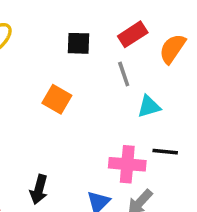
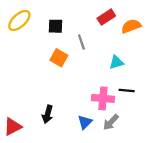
black square: (79, 43) -> (55, 26), moved
orange semicircle: (172, 49) -> (131, 26), turned 36
gray line: (124, 74) -> (81, 42), moved

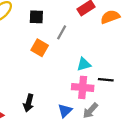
gray line: (81, 42) -> (62, 32), turned 48
cyan triangle: (116, 62) -> (84, 64), moved

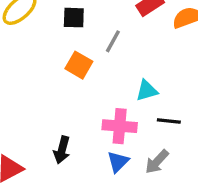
black line: (106, 80) -> (169, 121), moved
pink cross: (83, 87) -> (120, 126), moved

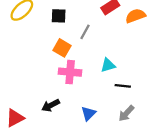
pink cross: (120, 126) -> (70, 72), moved
black arrow: (62, 150) -> (51, 105), turned 48
gray arrow: (157, 162) -> (126, 113), moved

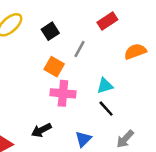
black square: (59, 16) -> (50, 31), turned -35
orange semicircle: (135, 16) -> (135, 51), moved
black line: (123, 86) -> (106, 109), moved, turned 42

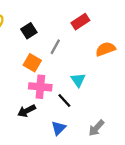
cyan triangle: (105, 86) -> (78, 80), turned -49
black line: (106, 109) -> (64, 101), moved
black arrow: (41, 130) -> (27, 111), moved

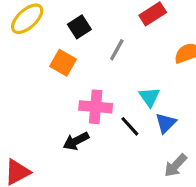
orange square: (32, 63) -> (63, 63), moved
blue triangle: (59, 128) -> (166, 123), moved

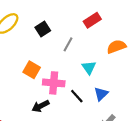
orange square: (63, 63) -> (32, 70), moved
cyan triangle: (149, 97) -> (89, 68), moved

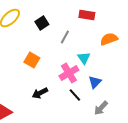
red rectangle: (92, 20) -> (87, 15), turned 42
pink cross: (54, 83) -> (69, 73), moved, turned -36
black line: (77, 96) -> (75, 95), moved

